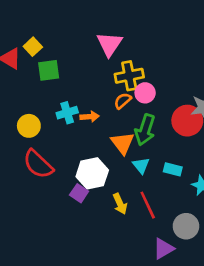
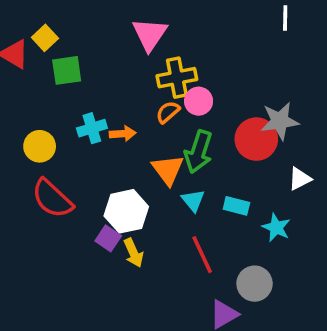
yellow arrow: (120, 204) -> (133, 253), moved

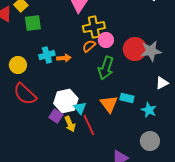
red circle: (256, 139) -> (135, 49), moved
orange triangle: (168, 170) -> (109, 104), moved
cyan triangle: (193, 200) -> (80, 108), moved
red line: (202, 255) -> (89, 125), moved
gray circle: (255, 284) -> (150, 141), moved

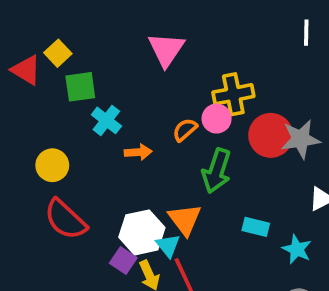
yellow cross: (94, 27) -> (233, 94), moved
cyan cross: (47, 55) -> (106, 120), moved, turned -35
orange triangle: (109, 104) -> (185, 219), moved

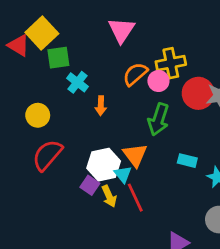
yellow square: (58, 53) -> (42, 33), size x1.6
orange semicircle: (185, 130) -> (135, 74), moved, size x1.4
orange arrow: (138, 152) -> (101, 106), turned 96
red semicircle: (65, 219) -> (47, 155), turned 88

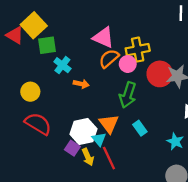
pink triangle: (121, 30) -> (103, 37), moved, turned -40
orange arrow: (101, 106) -> (81, 84), turned -80
red semicircle: (47, 155) -> (38, 124), turned 80
cyan rectangle: (187, 161) -> (140, 128), moved, turned 40

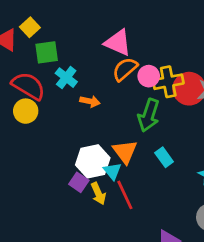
yellow square: (34, 25) -> (30, 27), size x0.6
yellow cross: (138, 50) -> (168, 82), moved
red semicircle: (38, 124) -> (28, 86), moved

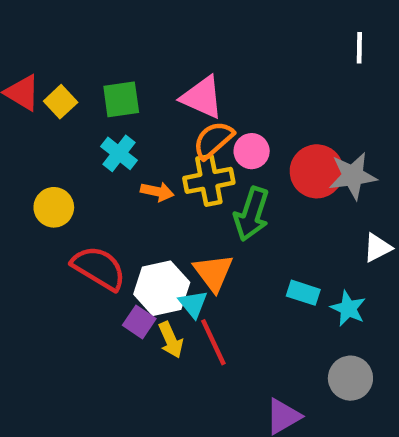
yellow square: (30, 27) -> (61, 102), moved
green square: (47, 52) -> (121, 99), moved
yellow cross: (168, 82) -> (209, 180), moved
red semicircle: (28, 86) -> (99, 268), moved
cyan rectangle: (164, 157) -> (303, 293), moved, turned -36

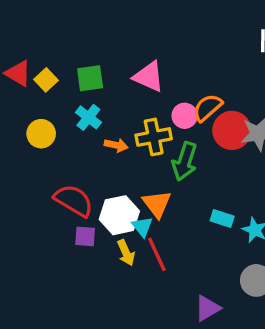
orange semicircle: (213, 140) -> (207, 108), moved
yellow circle: (54, 207) -> (41, 134), moved
purple square: (139, 322) -> (85, 236), moved, turned -30

